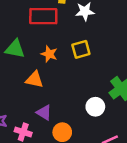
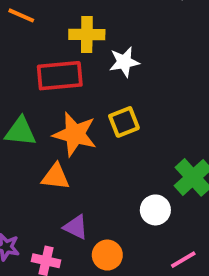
orange star: (49, 54) -> (75, 134), size x1.6

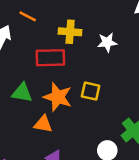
white star: (124, 62) -> (107, 42), moved
yellow square: (124, 122) -> (91, 91), turned 30

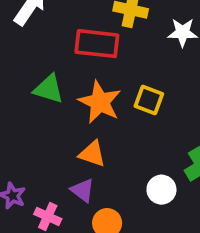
orange triangle: (43, 124) -> (92, 154), moved

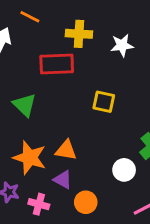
green triangle: (49, 89) -> (25, 105), turned 35
orange star: (100, 102) -> (30, 158), moved

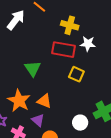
white star: (122, 45) -> (88, 44), moved
red rectangle: (57, 64) -> (63, 50), moved
green triangle: (25, 105) -> (33, 69), moved

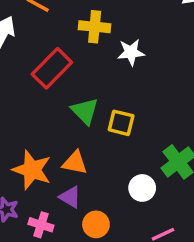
red rectangle: (63, 50) -> (52, 68), moved, turned -45
green triangle: (33, 69) -> (85, 111), moved
yellow square: (76, 74) -> (121, 123), moved

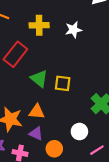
white star: (131, 52) -> (73, 30), moved
white circle: (142, 188) -> (79, 132), moved

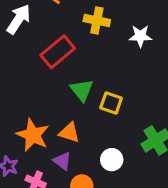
white circle: (79, 132) -> (112, 160), moved

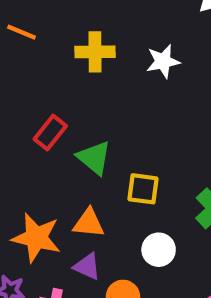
red rectangle: (58, 52) -> (50, 133), moved, size x0.7
yellow square: (111, 103) -> (143, 189), moved

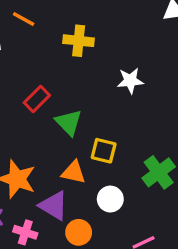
white star: (163, 61) -> (130, 81), moved
orange triangle: (89, 223) -> (74, 172), moved
purple triangle: (87, 266) -> (54, 206), size x1.4

